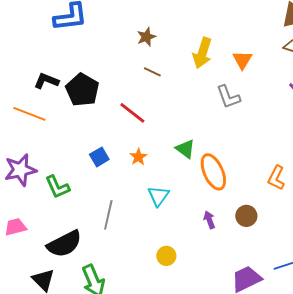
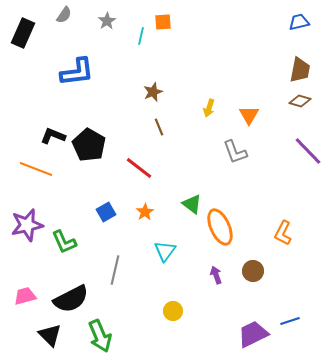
yellow arrow: (202, 53) -> (209, 108), size x0.6
brown line: (152, 72) -> (159, 127), turned 42
pink trapezoid: (15, 227) -> (25, 296), moved

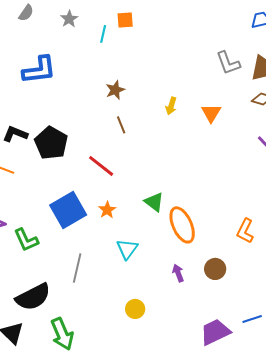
gray L-shape: (235, 152) -> (228, 63), moved
blue square: (106, 212) -> (68, 210), size x1.8

